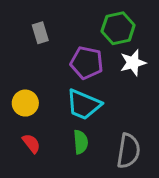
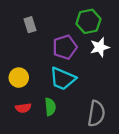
purple pentagon: (87, 63) -> (65, 47), turned -30
green semicircle: (81, 142) -> (50, 107), moved
red semicircle: (31, 143) -> (23, 108), turned 120

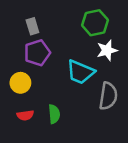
purple pentagon: (65, 47) -> (37, 53), moved
cyan trapezoid: (63, 79) -> (81, 72), moved
gray semicircle: (96, 114) -> (108, 96), moved

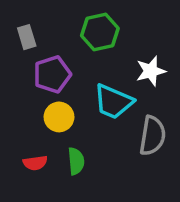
green hexagon: (95, 23) -> (100, 32), moved
gray rectangle: (32, 26) -> (27, 37), moved
yellow circle: (20, 83) -> (59, 117), moved

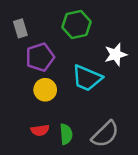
gray semicircle: (152, 136) -> (105, 134), moved, turned 36
green semicircle: (76, 161) -> (66, 134), moved
red semicircle: (35, 163) -> (40, 130), moved

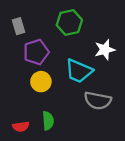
red semicircle: (40, 130) -> (21, 127), moved
green semicircle: (66, 134) -> (48, 121), moved
gray semicircle: (105, 134) -> (98, 101), moved, turned 56

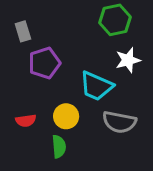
green hexagon: (69, 22) -> (115, 20), moved
yellow circle: (41, 82) -> (66, 116), moved
red semicircle: (21, 127) -> (26, 121), moved

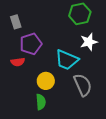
red semicircle: (26, 121) -> (18, 62), moved
gray semicircle: (119, 122) -> (83, 85), turned -125

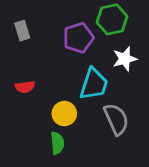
purple pentagon: (31, 44) -> (78, 38), moved
cyan trapezoid: (67, 60) -> (94, 84), turned -95

